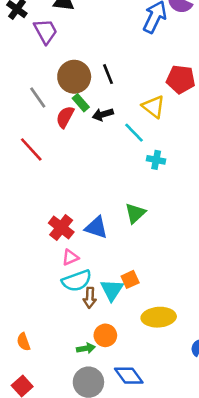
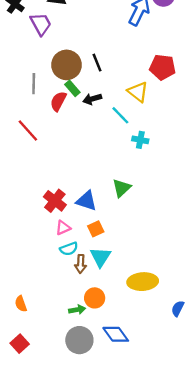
gray line: (38, 98) -> (34, 84), turned 36
orange square: (130, 279) -> (96, 229), moved
cyan semicircle: (77, 281) -> (69, 249), size x0.7

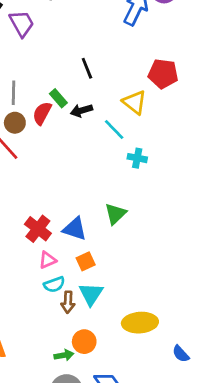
brown circle: (67, 65) -> (15, 123), moved, size x0.6
blue semicircle: (178, 308) -> (181, 354), turned -70

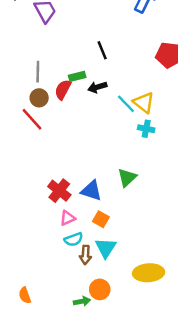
green rectangle: (58, 98) -> (77, 76), turned -63
yellow triangle: (135, 102) -> (144, 103), moved
orange square: (86, 261) -> (101, 219), turned -35

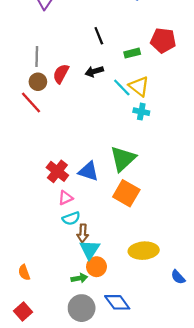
green rectangle: (77, 76) -> (132, 53), moved
green triangle: (127, 178) -> (123, 159), size x1.4
orange square: (101, 219) -> (126, 193), moved, size x1.6
cyan triangle: (106, 248) -> (90, 249), moved

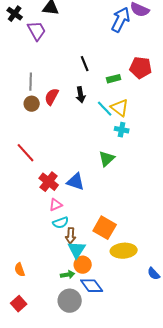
black arrow: (94, 71) -> (81, 95), turned -84
red line: (31, 102) -> (26, 153), moved
green triangle: (123, 159) -> (107, 159), moved, size x0.7
orange square: (126, 193) -> (105, 228), moved
blue diamond: (117, 302) -> (92, 286), moved

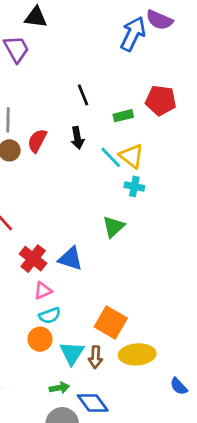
brown arrow: (71, 236) -> (95, 357), moved
orange circle: (83, 265) -> (40, 339), moved

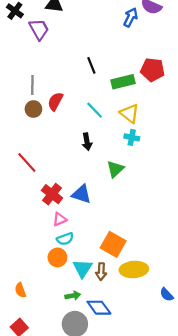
blue arrow: (133, 34) -> (131, 17), size x0.7
green rectangle: (123, 116) -> (123, 82), size x1.5
black arrow: (77, 138) -> (87, 142), moved
cyan line: (111, 157) -> (95, 110), moved

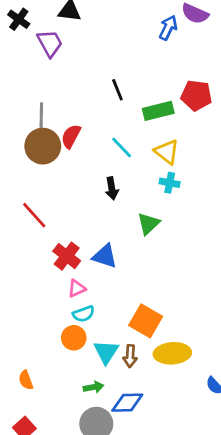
brown circle: (33, 109) -> (43, 146), size x1.6
blue diamond: (99, 308) -> (127, 403), turned -55

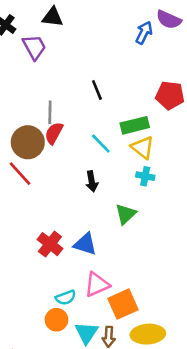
green rectangle: (158, 111) -> (135, 125), moved
gray line: (41, 115) -> (50, 112), moved
red line: (34, 215) -> (20, 174), moved
pink triangle: (77, 288) -> (97, 285), moved, size x1.5
orange square: (146, 321) -> (123, 304), turned 36

